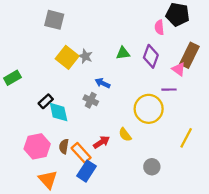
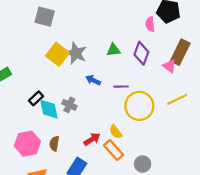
gray star: (85, 56) -> (76, 53), size x1.5
purple line: (169, 90) -> (121, 87), moved
gray cross: (91, 100) -> (69, 105), moved
yellow line: (186, 138) -> (177, 99), moved, turned 36
orange rectangle: (81, 153) -> (113, 150), moved

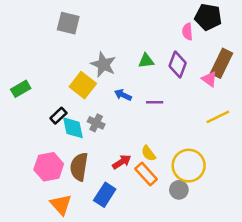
yellow square: (58, 54) -> (83, 85), moved
yellow circle: (139, 106) -> (189, 166), moved
brown semicircle: (54, 144) -> (79, 167), size x1.6

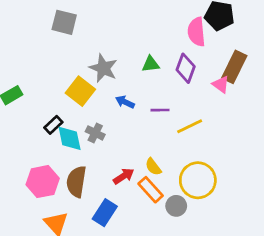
pink semicircle: (187, 32) -> (196, 32), size x1.5
yellow line: (218, 117) -> (190, 126), moved
gray circle: (179, 190) -> (176, 206), moved

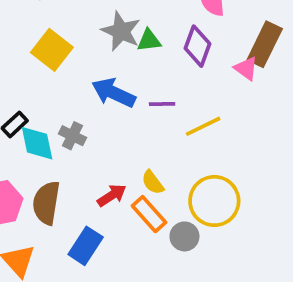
gray star: (103, 68) -> (121, 31), moved
yellow square: (80, 91) -> (52, 50), moved
blue arrow: (125, 102) -> (114, 93), size x1.6

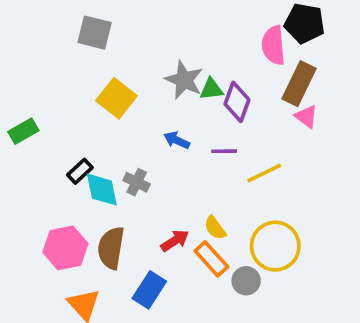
brown rectangle: (265, 44) -> (299, 84), moved
purple diamond: (198, 46) -> (237, 102), moved
blue arrow: (114, 93) -> (177, 140), size x0.6

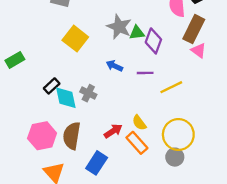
gray circle: (246, 281) -> (175, 157), moved

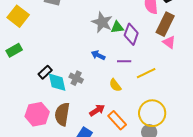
yellow square: (75, 39) -> (18, 16), moved
yellow semicircle: (139, 123) -> (115, 85), moved

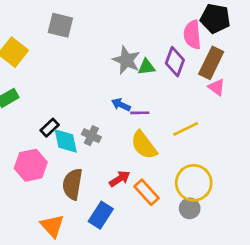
purple diamond: (131, 34) -> (175, 62), moved
purple line: (124, 61) -> (140, 113), moved
yellow semicircle: (115, 85) -> (144, 145), size x1.6
pink hexagon: (37, 114) -> (31, 165), moved

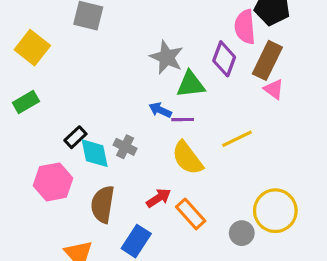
green triangle: (147, 67) -> (191, 84), moved, size x1.4
yellow circle: (194, 183) -> (275, 211), moved

